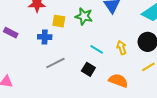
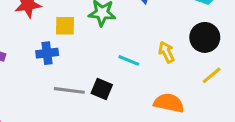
gray line: (55, 63) -> (69, 90), turned 42
black square: (88, 69) -> (102, 89), moved

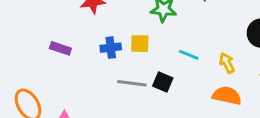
yellow square: (65, 26) -> (140, 44), moved
yellow arrow: (166, 52) -> (227, 63), moved

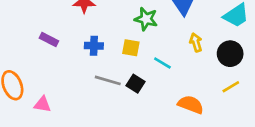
yellow square: (140, 44) -> (131, 48), moved
yellow arrow: (227, 63) -> (196, 42), moved

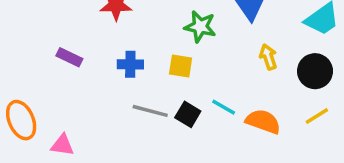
cyan line: (162, 63) -> (224, 107), moved
orange semicircle: (191, 105) -> (263, 121), moved

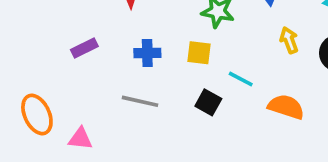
purple rectangle: (69, 57) -> (84, 48), turned -50
cyan line: (224, 107) -> (241, 79), moved
gray line: (150, 111) -> (140, 101), moved

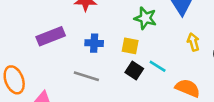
purple rectangle: (84, 48) -> (51, 36), size x1.5
black square: (208, 102) -> (134, 70), moved

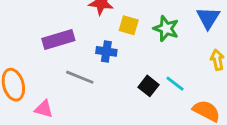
yellow square: (130, 46) -> (129, 25), moved
gray line: (86, 76) -> (80, 77), moved

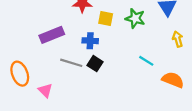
black square: (148, 86) -> (95, 64), moved
pink triangle: (44, 109) -> (45, 90), turned 35

